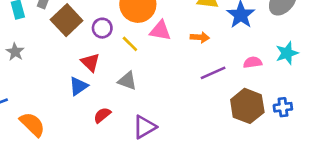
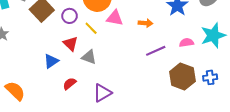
cyan star: (287, 53) -> (213, 35), size x1.4
red triangle: (90, 62) -> (71, 44), moved

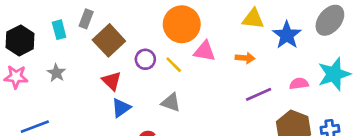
purple circle: (70, 16) -> (145, 59), moved
red triangle: (71, 44) -> (112, 81), moved

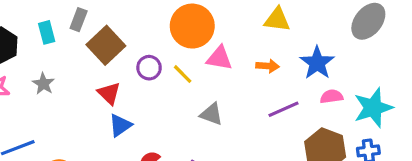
blue star: (287, 35) -> (317, 63), moved
cyan star: (334, 74) -> (373, 108), moved
gray triangle: (171, 102) -> (211, 114), moved

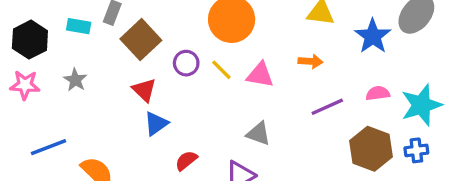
cyan rectangle: (47, 32) -> (79, 26), turned -65
pink triangle: (219, 58) -> (260, 75), moved
blue star: (317, 63) -> (373, 36), moved
gray triangle: (211, 114) -> (258, 134), moved

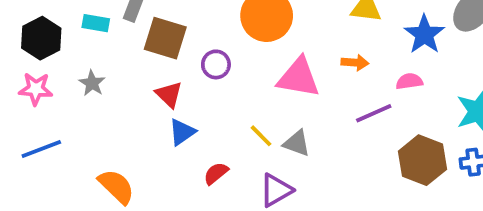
brown square: (141, 40) -> (165, 38), turned -30
yellow line: (221, 70) -> (261, 136), moved
pink triangle: (260, 75) -> (299, 78), size x1.4
pink semicircle: (378, 93) -> (409, 81), moved
blue line: (48, 147) -> (41, 149), moved

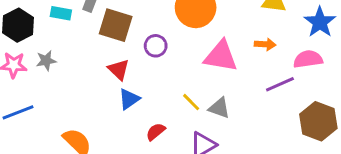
pink semicircle: (409, 81) -> (308, 59), size x1.4
gray star: (92, 83) -> (46, 61), moved, turned 30

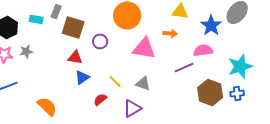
orange arrow: (265, 44) -> (170, 33), moved
red triangle: (119, 69) -> (75, 57), turned -35
yellow line: (191, 102) -> (115, 81), moved

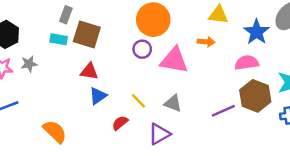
cyan rectangle: (36, 19) -> (59, 39), moved
purple circle: (100, 41) -> (142, 49), moved
purple line: (184, 67) -> (223, 111), moved
brown hexagon: (210, 92) -> (255, 96), moved

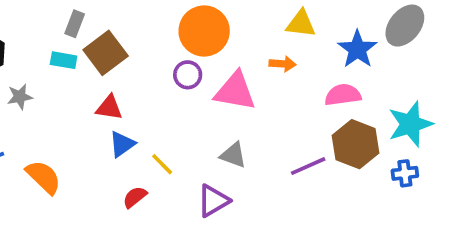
brown square: (87, 34) -> (106, 53), turned 36
yellow line: (138, 101) -> (162, 164), moved
red semicircle: (120, 123) -> (135, 197), moved
orange semicircle: (55, 132) -> (43, 177), moved

